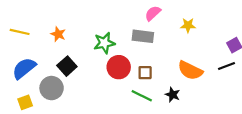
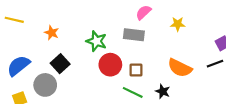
yellow line: (20, 32) -> (14, 20), moved
green star: (104, 43) -> (96, 41), turned 30

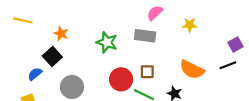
black square: (60, 64) -> (52, 56), moved
red circle: (110, 65) -> (121, 79), moved
blue semicircle: (18, 66) -> (35, 74), moved, size x0.6
gray circle: (45, 85) -> (72, 87), moved

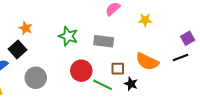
gray rectangle: (145, 36) -> (104, 41), moved
brown square: (147, 72) -> (118, 69), moved

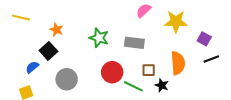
yellow star: (145, 20) -> (176, 22), size x1.6
purple square: (188, 38) -> (204, 39), moved, turned -32
orange semicircle: (147, 62) -> (178, 63), turned -120

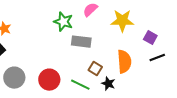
green star: (99, 38) -> (63, 22), moved
brown square: (149, 70) -> (95, 69), turned 32
red circle: (112, 72) -> (49, 80), moved

